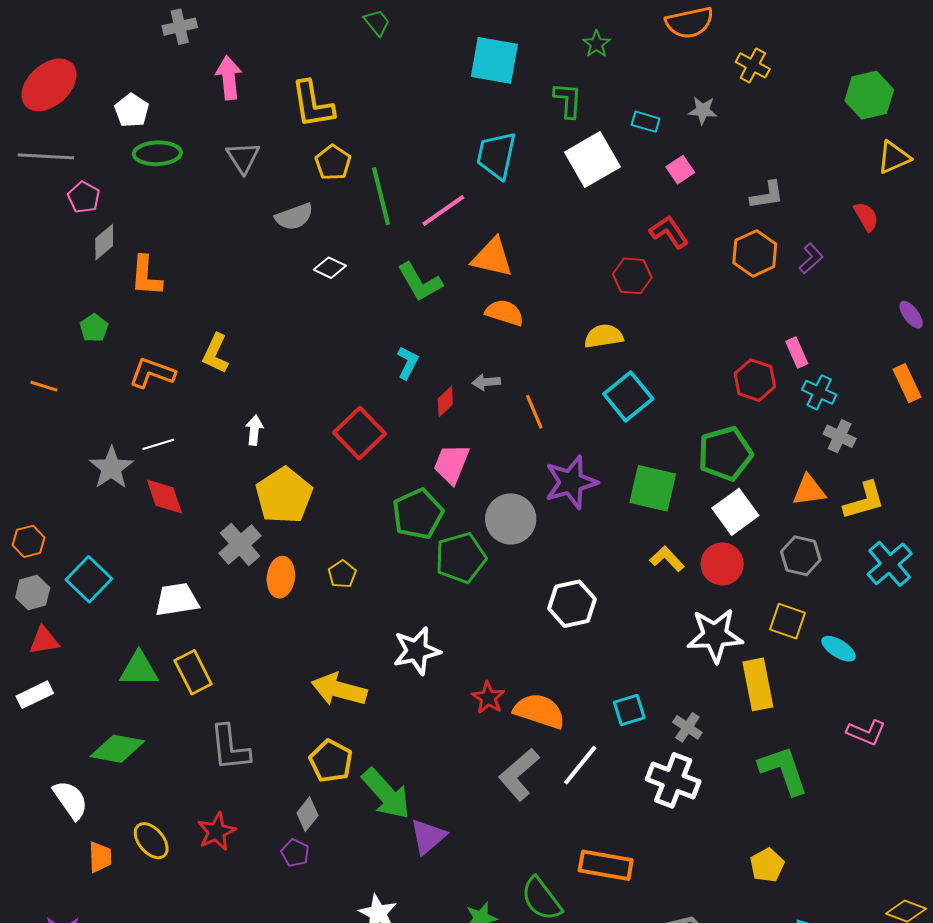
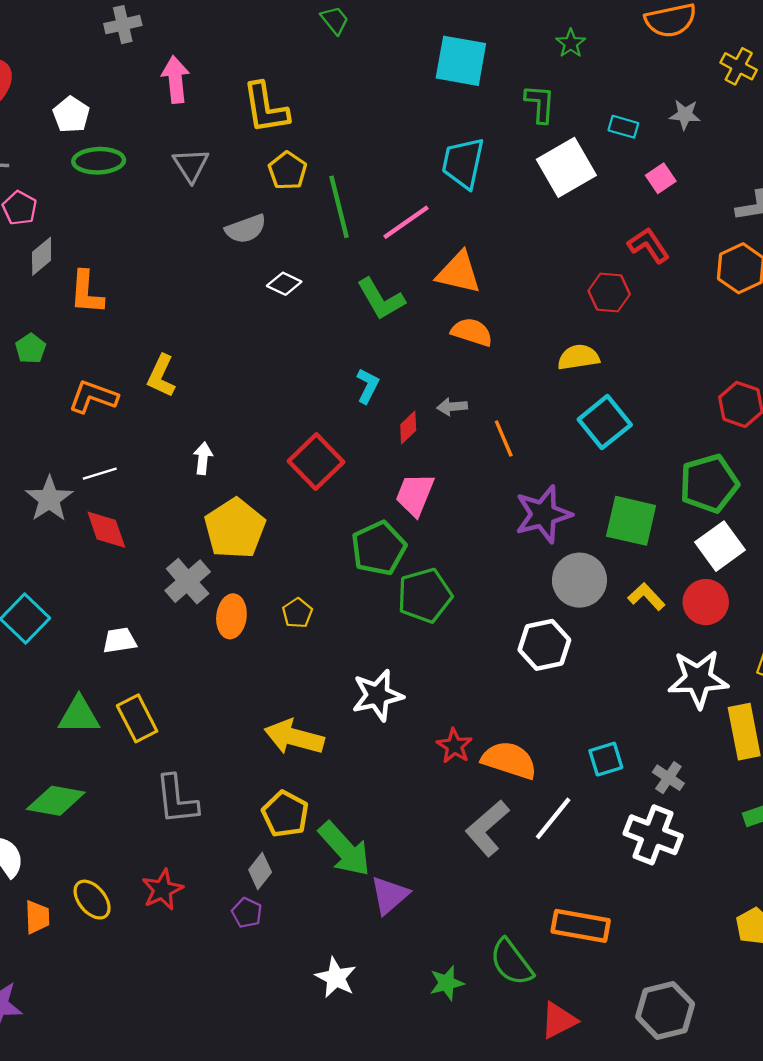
gray circle: (511, 519) -> (579, 580), moved
white trapezoid: (177, 600) -> (120, 640), size x0.7

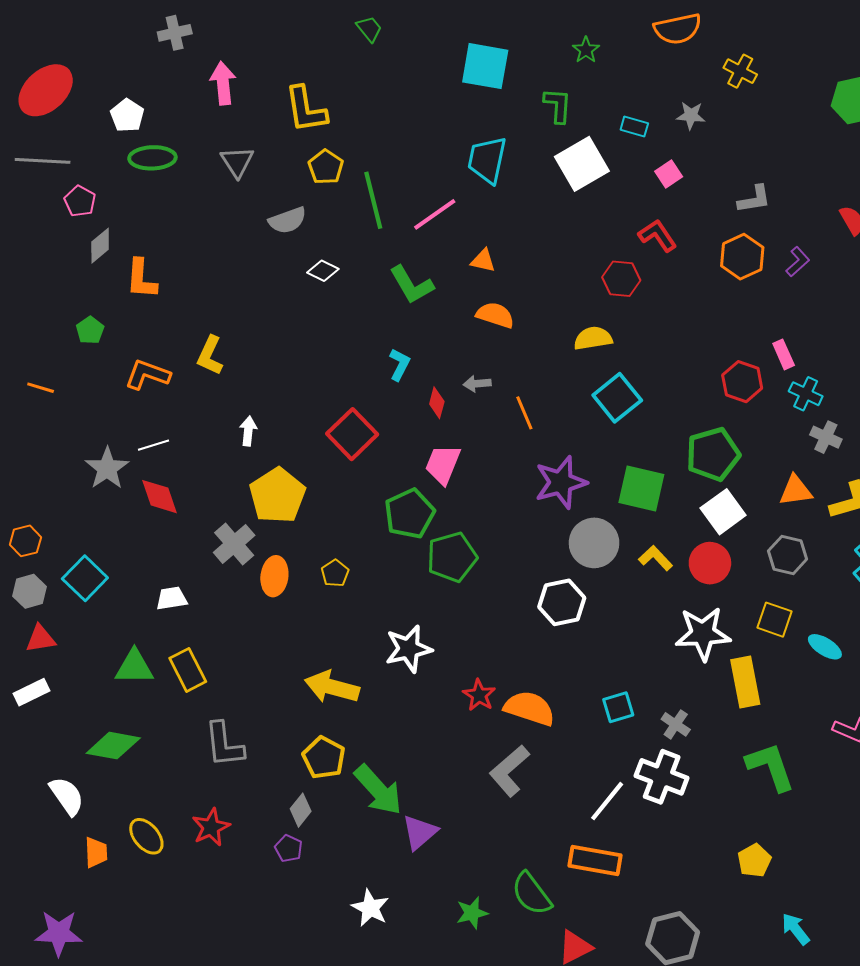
orange triangle: (459, 273) -> (483, 261), size x0.6
red diamond: (408, 428) -> (437, 403), turned -32
white line: (553, 818) -> (607, 801), moved

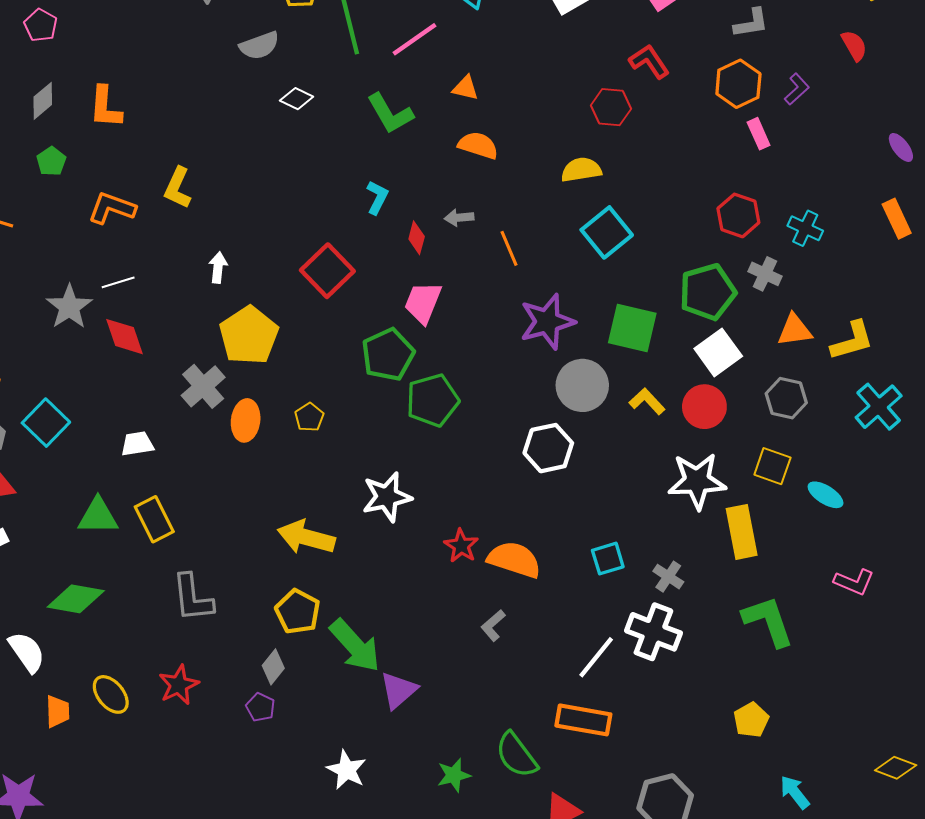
gray diamond: (100, 246) -> (43, 101), moved
pink rectangle: (784, 354) -> (759, 134), moved
gray cross: (826, 437) -> (765, 274), moved
gray L-shape: (509, 771) -> (493, 625), size x0.6

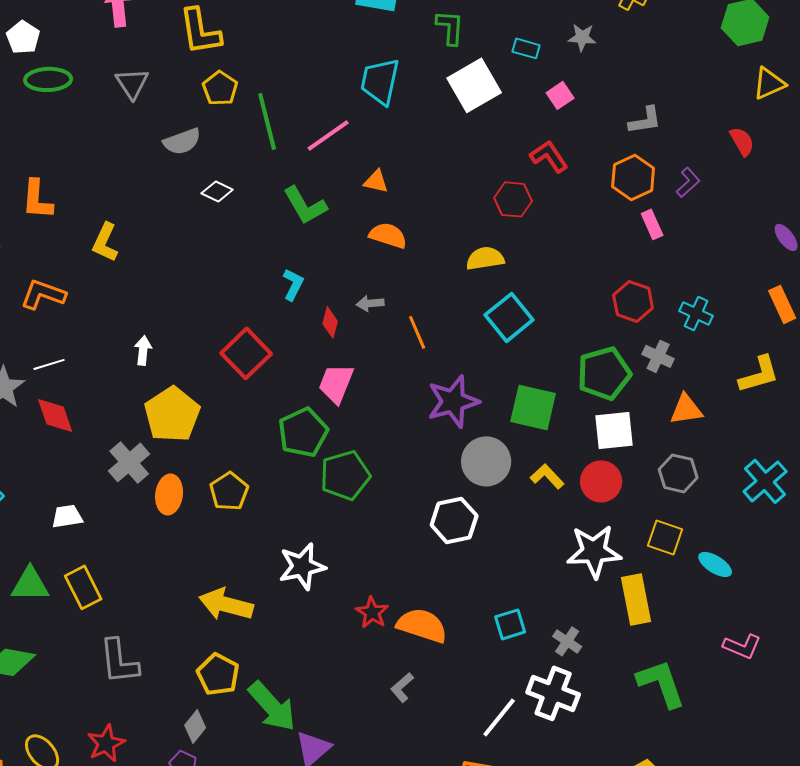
yellow L-shape: (178, 188) -> (105, 242), moved
yellow L-shape: (852, 341) -> (759, 374), moved
white square: (718, 352) -> (614, 430), turned 30
yellow pentagon: (309, 417) -> (229, 491), size x1.4

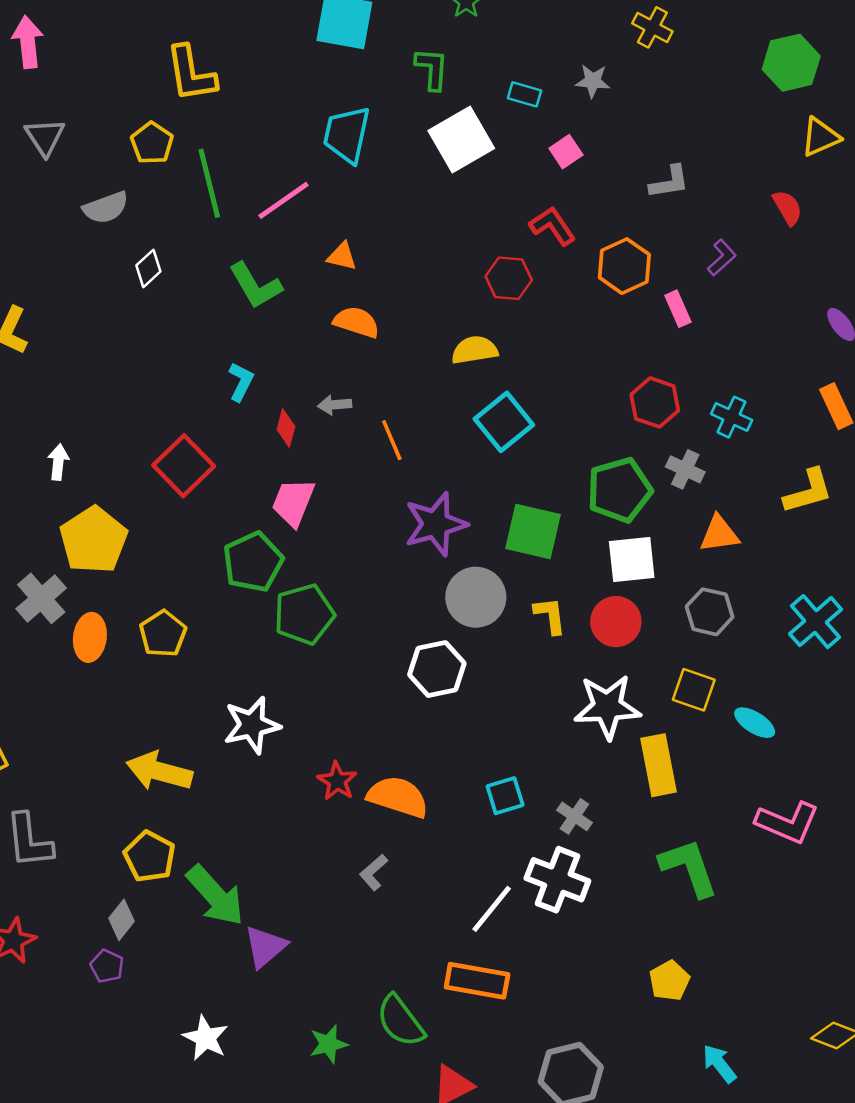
yellow L-shape: (200, 31) -> (191, 74), moved
orange hexagon: (633, 177) -> (624, 266), moved
white diamond: (217, 191) -> (148, 268), turned -68
yellow L-shape: (547, 476) -> (550, 615), turned 36
pink L-shape: (742, 646) -> (788, 822), size x1.4

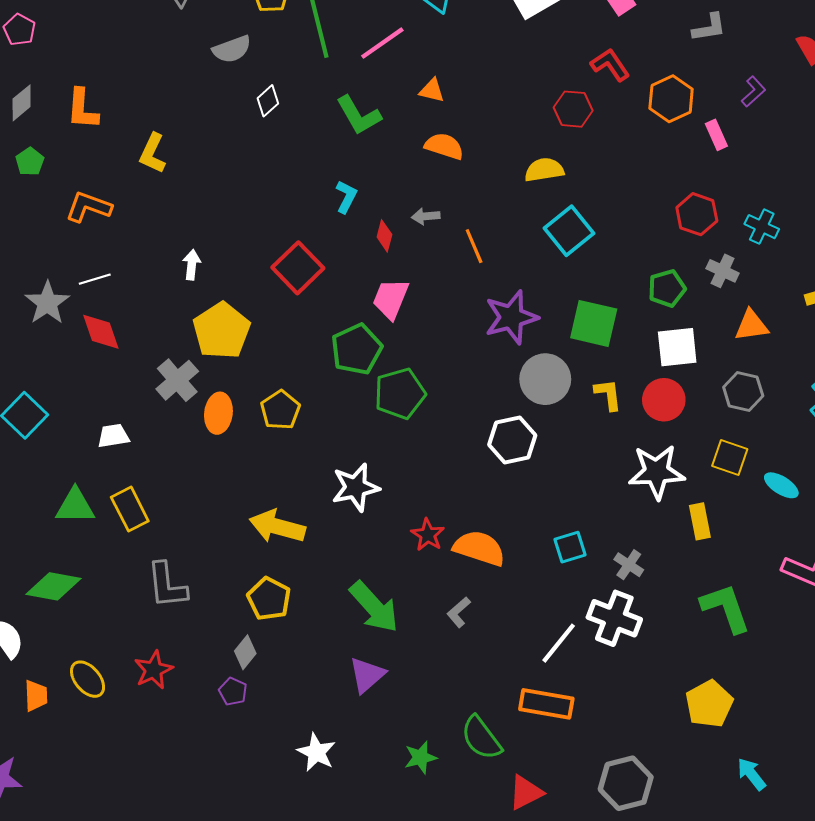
green pentagon: (619, 490) -> (667, 288), size x0.7
yellow rectangle: (658, 765) -> (700, 521), size x0.7
green arrow: (215, 895) -> (374, 607), moved
yellow pentagon: (669, 981) -> (709, 704), size x1.4

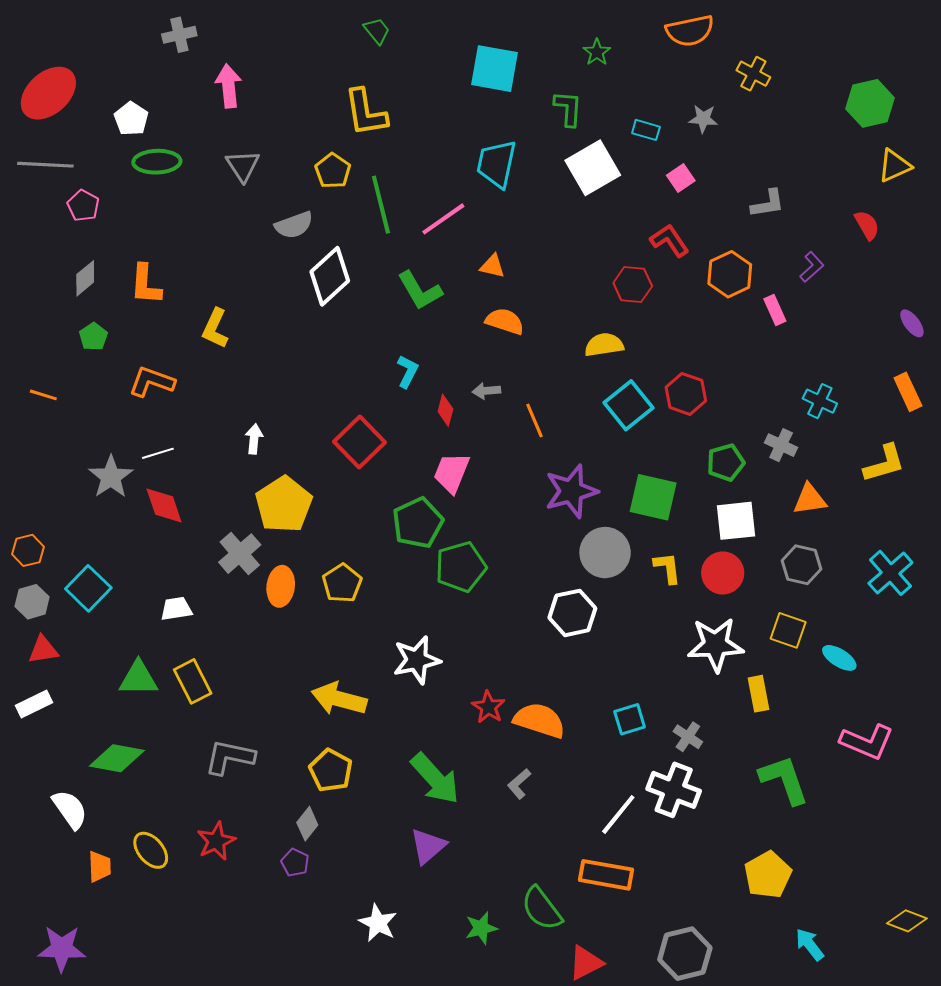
white diamond: (268, 101) -> (330, 276), size x1.8
red hexagon: (697, 214) -> (686, 394), moved
gray L-shape: (167, 585) -> (230, 757), turned 108

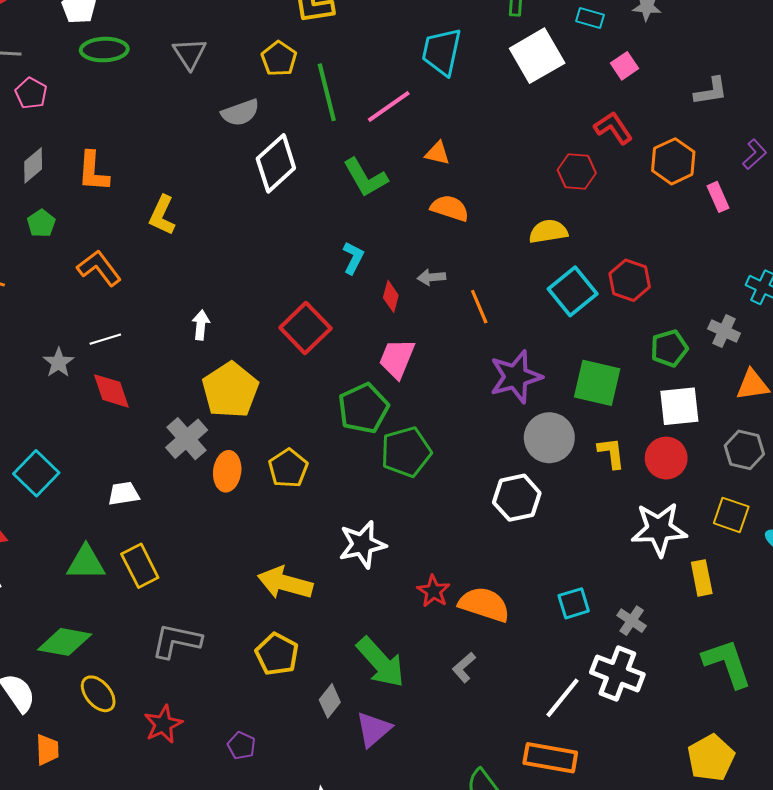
orange L-shape: (152, 382) -> (99, 268), turned 33
gray star: (111, 477) -> (59, 363), size x0.7
gray diamond: (307, 824) -> (330, 701), moved
yellow ellipse: (151, 850) -> (98, 694), moved

